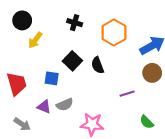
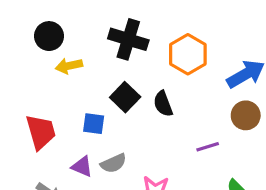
black cross: (75, 23) -> (128, 39), size x1.6
yellow arrow: (35, 40) -> (69, 66), turned 42

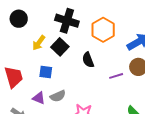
yellow arrow: (69, 66) -> (39, 43), moved, turned -42
black square: (125, 97) -> (60, 47), moved
purple line: (208, 147) -> (116, 76), moved

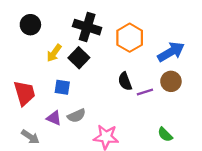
black semicircle: (88, 60) -> (125, 81), moved

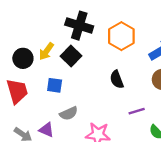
black circle: (30, 25) -> (23, 58), moved
purple line: (145, 92) -> (137, 111), moved
purple triangle: (54, 118) -> (46, 130), moved

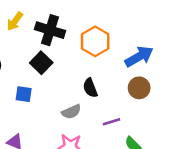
yellow arrow: (46, 51) -> (15, 21), moved
gray semicircle: (69, 113) -> (71, 112), moved

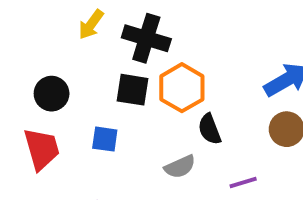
orange hexagon: (95, 41) -> (182, 88), moved
black square: (41, 63) -> (133, 90), turned -35

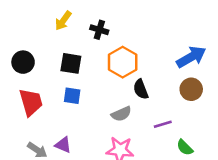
black cross: (146, 38) -> (99, 30), size x0.6
black square: (133, 90) -> (71, 63), moved
black circle: (52, 94) -> (23, 62), moved

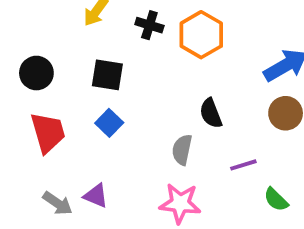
orange hexagon: (123, 62) -> (201, 35), moved
blue square: (72, 96) -> (109, 123), turned 36
gray semicircle: (121, 114) -> (182, 150), turned 126

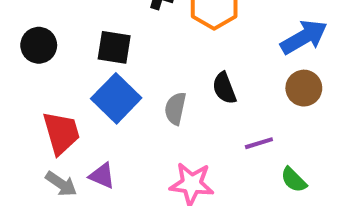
blue square: (109, 123) -> (116, 98), size x1.6
red trapezoid: (48, 132) -> (61, 133), moved
gray semicircle: (182, 150) -> (175, 108), moved

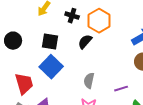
black semicircle: (224, 88) -> (85, 42), moved, turned 63
gray semicircle: (175, 108) -> (89, 81), moved

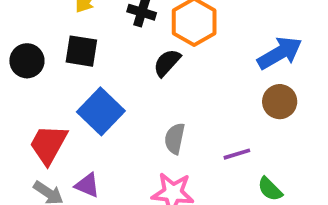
black square: (50, 42) -> (81, 51), moved
red trapezoid: (24, 84) -> (48, 144), turned -135

